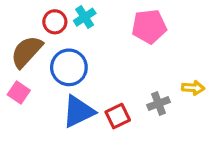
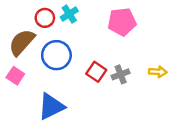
gray cross: (159, 104) -> (121, 74), moved
blue triangle: (78, 111) -> (51, 106), moved
red square: (118, 116) -> (96, 72), moved, turned -30

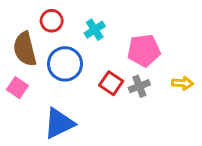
cyan cross: (69, 14) -> (95, 30), moved
pink pentagon: (122, 22) -> (144, 50), moved
brown semicircle: (22, 42) -> (25, 49), turned -56

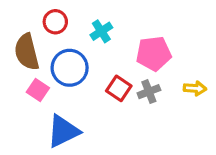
pink square: (17, 88) -> (38, 90), moved

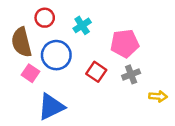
yellow arrow: (195, 88) -> (158, 96), moved
gray cross: (149, 92) -> (131, 74), moved

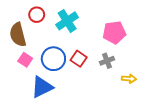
cyan cross: (82, 25) -> (67, 21), size x1.5
pink pentagon: (125, 43) -> (114, 32), moved
blue circle: (56, 55) -> (53, 59), moved

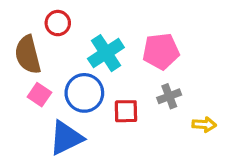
cyan cross: (67, 21) -> (106, 53), moved
pink pentagon: (114, 32) -> (161, 51), moved
red square: (79, 59) -> (126, 111), moved, turned -35

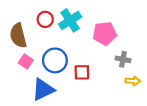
red circle: (58, 23) -> (45, 19), moved
cyan cross: (106, 53) -> (70, 20), moved
gray cross: (169, 96) -> (123, 59), moved, turned 32

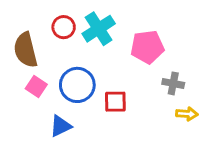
blue triangle: (43, 90) -> (61, 126), size x0.7

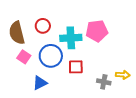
red circle: (64, 27) -> (43, 26), moved
cyan cross: (99, 29) -> (71, 38), moved, turned 30
gray cross: (173, 83) -> (104, 82), moved

